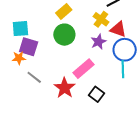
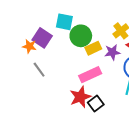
yellow rectangle: (64, 11) -> (93, 48), moved
cyan square: (20, 29) -> (64, 22), moved
red star: (65, 88) -> (80, 97), moved

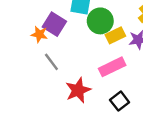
red star: (80, 97) -> (78, 90), moved

